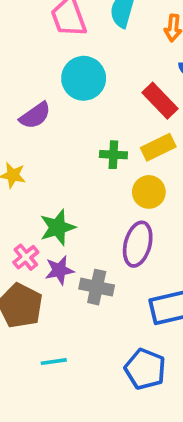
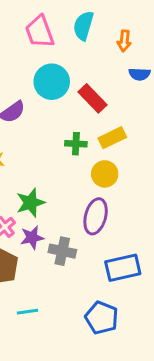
red rectangle: (160, 101) -> (93, 98), moved

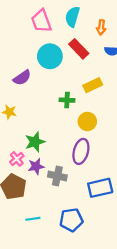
red rectangle: (93, 98) -> (79, 49), moved
yellow rectangle: (112, 138) -> (93, 85), moved
blue pentagon: (102, 318) -> (71, 220), moved, turned -30

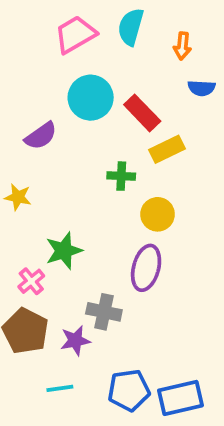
pink trapezoid: (41, 21) -> (75, 34), turned 80
red rectangle: (79, 49) -> (142, 113), moved
purple star: (36, 166) -> (75, 341), moved
blue rectangle: (100, 188) -> (180, 398), moved

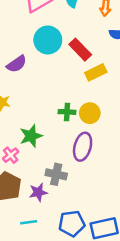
green cross: (121, 176) -> (67, 112), moved

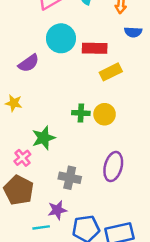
red rectangle: (80, 50) -> (95, 48), turned -45
purple ellipse: (83, 147) -> (113, 166), moved
purple star: (38, 192) -> (57, 210), moved

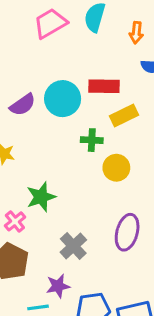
cyan circle: (61, 38) -> (63, 99), moved
green cross: (81, 113) -> (92, 140), moved
gray cross: (70, 178) -> (73, 246), turned 35

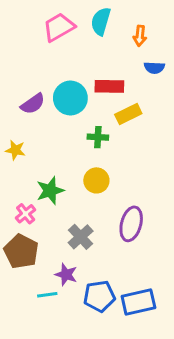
yellow circle: (116, 168) -> (96, 180), moved
purple star: (58, 286) -> (66, 275), turned 30

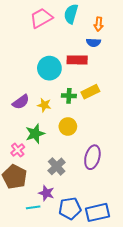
blue semicircle: (154, 68) -> (93, 43), moved
purple semicircle: (33, 104) -> (21, 102), moved
yellow rectangle: (128, 114) -> (90, 92), moved
yellow star: (15, 150) -> (44, 105), moved

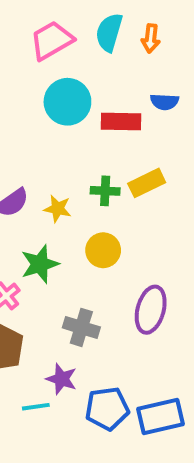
orange arrow: (99, 24) -> (151, 38), moved
blue semicircle: (93, 43) -> (165, 102), moved
cyan circle: (49, 68) -> (67, 102), moved
gray cross: (57, 166) -> (81, 327), turned -30

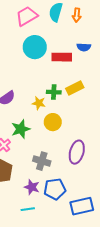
yellow star: (58, 209) -> (39, 103), moved
cyan line: (36, 407) -> (28, 209), moved
blue pentagon: (107, 409) -> (55, 189), moved

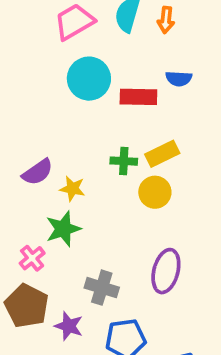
yellow star: (39, 103) -> (72, 189), moved
yellow circle: (53, 122) -> (155, 192), moved
purple star: (32, 187) -> (69, 326), moved

